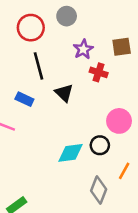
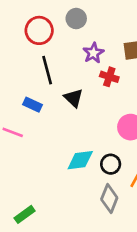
black circle: (100, 145) -> (111, 164), moved

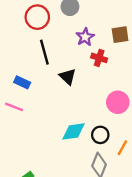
blue rectangle: (33, 105) -> (22, 82), moved

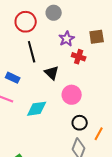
pink circle: (118, 102) -> (72, 95), moved
cyan diamond: (73, 131) -> (37, 109), moved

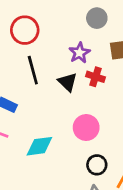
gray circle: (54, 13) -> (97, 18), moved
black triangle: (52, 73) -> (67, 82), moved

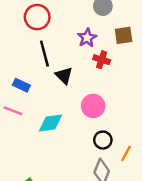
black triangle: (67, 82) -> (64, 76), moved

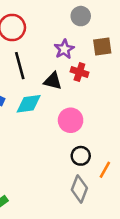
black triangle: (64, 76) -> (53, 81), moved, turned -30
cyan diamond: (51, 123) -> (29, 104), moved

